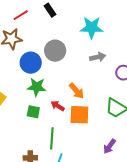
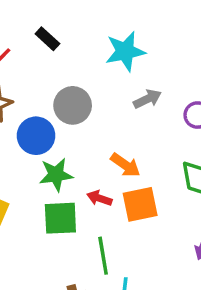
green square: (33, 112) -> (60, 218), size x1.5

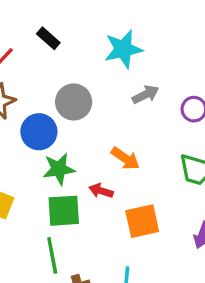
orange square: (140, 204) -> (142, 221), moved
green line: (103, 256) -> (52, 255), moved

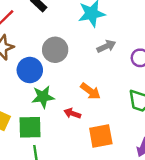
green square: (64, 211) -> (30, 127), moved

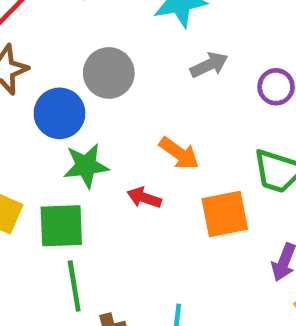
orange square: (101, 136) -> (225, 214), moved

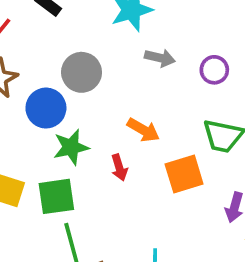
gray arrow: (209, 65) -> (160, 58), turned 44
red arrow: (144, 198) -> (119, 168), turned -120

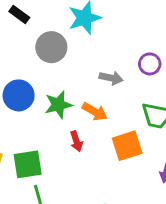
gray arrow: (160, 58) -> (111, 78), moved
gray circle: (82, 72) -> (51, 47), moved
green star: (71, 147) -> (58, 105), moved

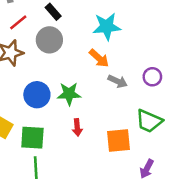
gray circle: (51, 47) -> (49, 40), moved
blue circle: (19, 95) -> (37, 95), moved
orange arrow: (95, 112) -> (99, 58), moved

